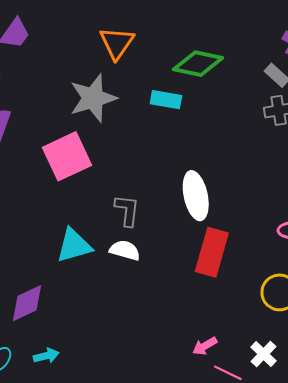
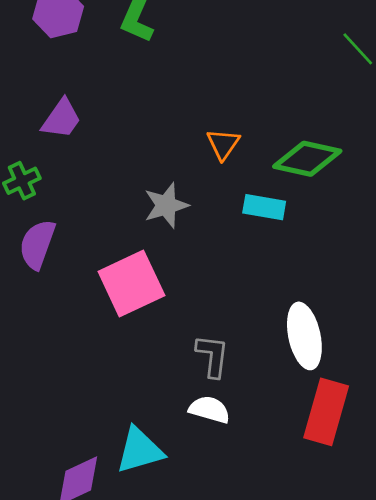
orange triangle: (117, 43) -> (223, 144), moved, size x0.7
gray star: (93, 98) -> (166, 205), size x0.7
cyan triangle: (74, 246) -> (140, 450), moved

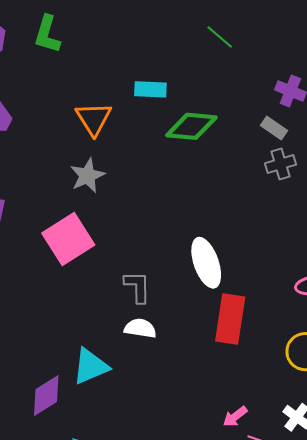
orange triangle: (223, 144) -> (94, 119), moved, size x1.4
cyan rectangle: (264, 207) -> (150, 89), moved

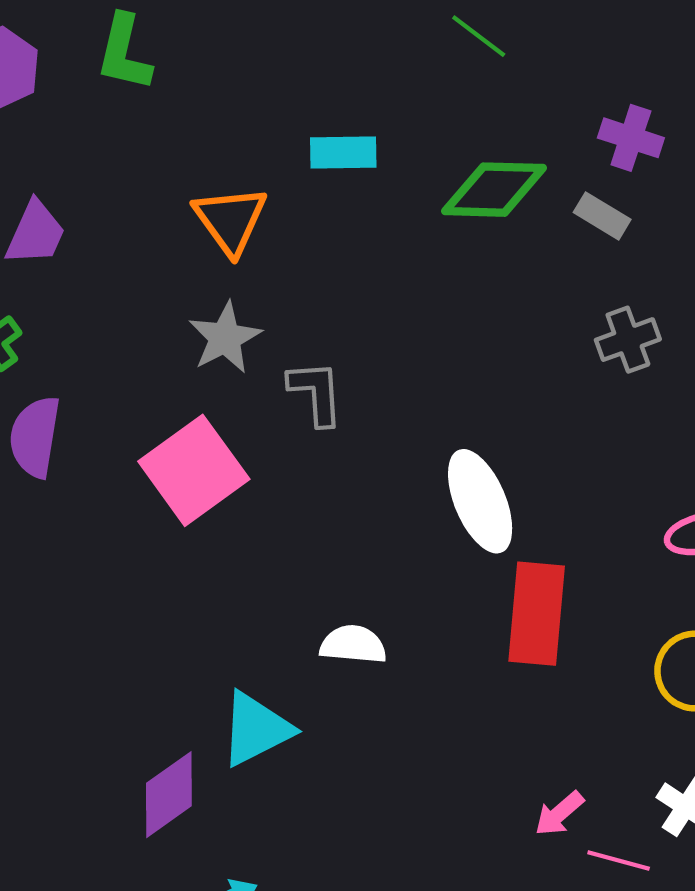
green diamond: (191, 126) -> (494, 190), moved
gray cross: (281, 164) -> (628, 340), moved
gray L-shape: (137, 287) -> (316, 393), moved

